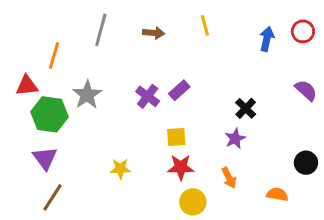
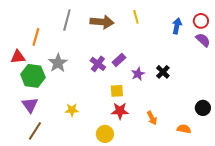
brown arrow: (154, 33) -> (102, 22), size x1.6
purple semicircle: (306, 90) -> (203, 40), moved
purple star: (235, 139) -> (138, 74), moved
yellow star: (120, 169) -> (72, 110), moved
yellow circle: (193, 202) -> (105, 134), moved

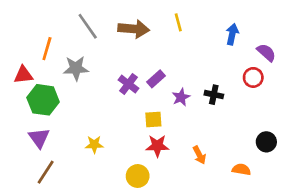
gray line: (67, 20) -> (88, 26), turned -50
red circle: (201, 21) -> (253, 77), moved
gray star: (58, 63) -> (76, 68), moved, turned 30
black cross: (163, 72) -> (214, 95), turned -32

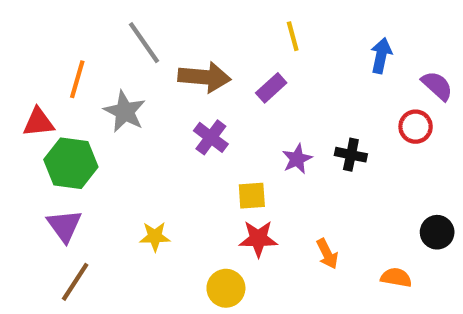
brown arrow: (134, 29) -> (204, 77), moved
gray star: (76, 68) -> (125, 112), turned 30
purple rectangle: (156, 79) -> (271, 88), moved

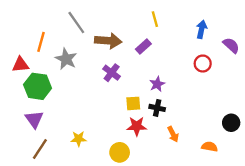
red circle: (416, 127) -> (203, 64), moved
black cross: (351, 155) -> (157, 108), moved
yellow star: (155, 237) -> (79, 139), moved

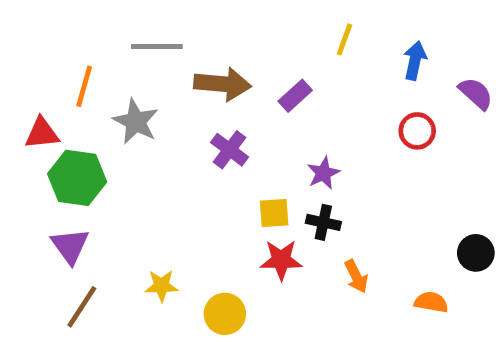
yellow line: (155, 19) -> (344, 39), moved, turned 35
gray line: (76, 23) -> (157, 46), turned -55
yellow circle: (120, 152) -> (225, 314), moved

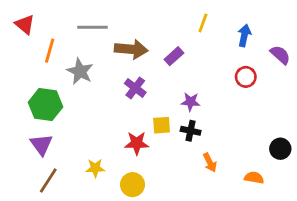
red triangle: (42, 133) -> (25, 24), moved, turned 45
purple star: (323, 173) -> (191, 102), turned 30
red star: (281, 260) -> (137, 143), moved

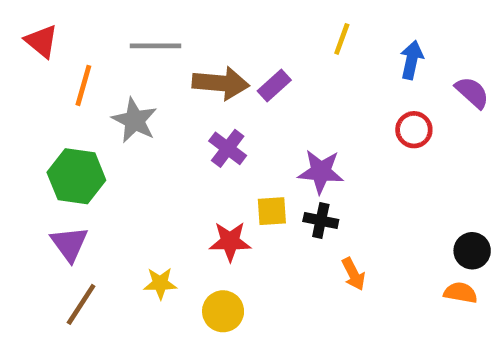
purple rectangle: (174, 56) -> (274, 85), moved
purple star: (191, 102) -> (321, 172), size x1.4
orange semicircle: (254, 178) -> (460, 293), moved

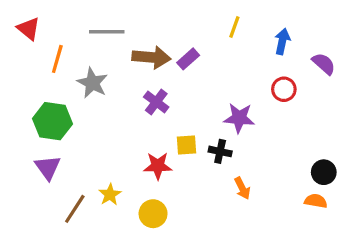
purple star: (321, 172) -> (239, 118), moved
yellow star: (160, 283) -> (110, 195), turned -30
brown line: (81, 304) -> (75, 209), moved

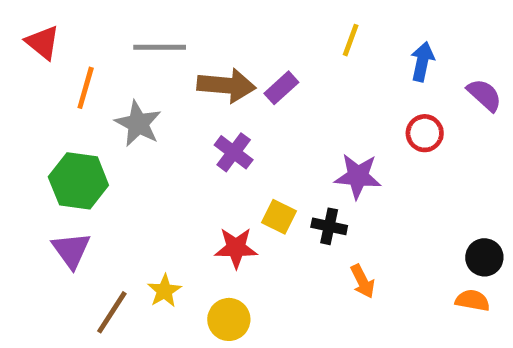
yellow square: (187, 145) -> (279, 217), turned 30

